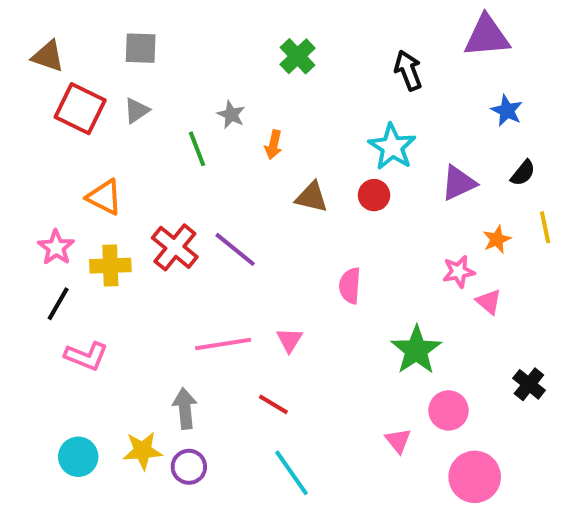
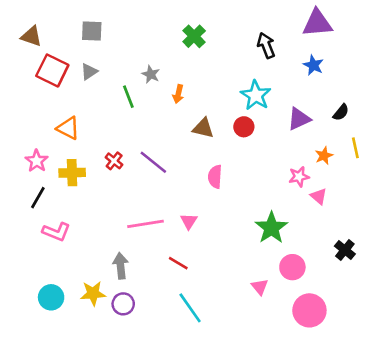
blue star: (507, 111) -> (313, 65), moved
red cross: (175, 247) -> (114, 161), size x0.6
pink semicircle: (350, 286) -> (215, 177), moved

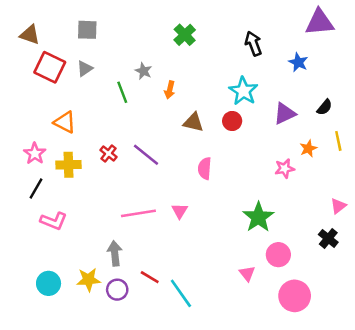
purple triangle: (317, 23) -> (320, 22), moved
pink triangle: (319, 196) -> (338, 206), moved, turned 42
red line: (178, 263) -> (150, 277), moved

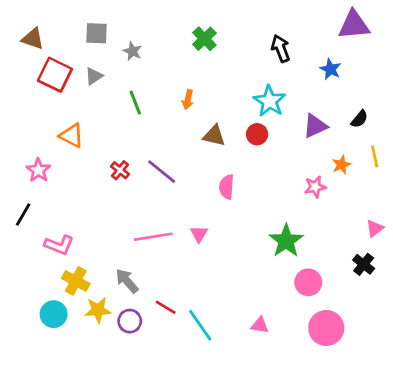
gray star: (143, 71) -> (132, 51), moved
yellow cross: (69, 165) -> (76, 281), moved, turned 30
black line: (36, 188) -> (23, 215), moved
gray arrow: (115, 253) -> (127, 281), turned -35
pink triangle: (247, 273) -> (260, 325), moved, turned -42

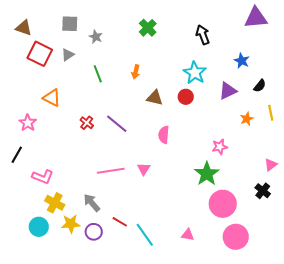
blue star: (330, 69) -> (242, 61), moved
pink star: (315, 187) -> (220, 147), moved
pink circle: (308, 282) -> (223, 204), size x1.4

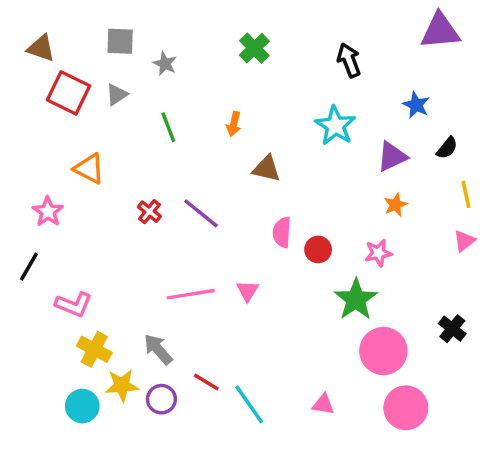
red circle: (186, 97) -> (318, 249), moved
orange star: (247, 119) -> (395, 205), moved
pink triangle: (271, 165) -> (464, 241), moved
cyan circle: (39, 227) -> (82, 406), moved

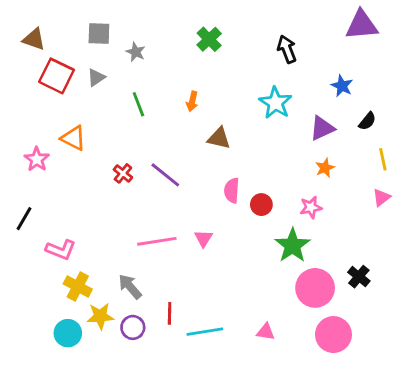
pink star: (48, 212) -> (37, 159), moved
black cross: (452, 329) -> (359, 277), moved
red line: (206, 382) -> (170, 313), turned 60
cyan line: (249, 404) -> (205, 332), turned -64

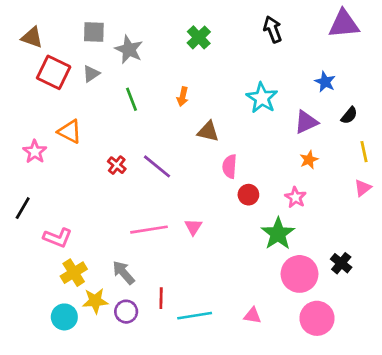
black arrow: (287, 49) -> (273, 29), moved
gray star: (136, 52) -> (129, 50), size x1.5
pink semicircle: (232, 190) -> (230, 166), moved
pink star: (311, 207) -> (295, 197), turned -30
yellow cross: (78, 286) -> (74, 273), turned 30

